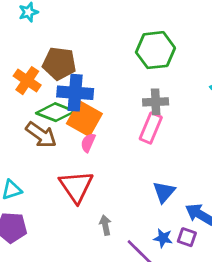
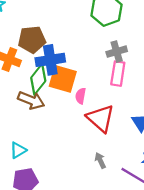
green diamond: (55, 112) -> (38, 79), turned -60
pink semicircle: (88, 143) -> (81, 96), moved
red triangle: (76, 187) -> (101, 118), moved

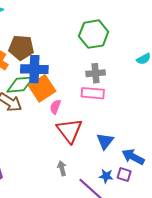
pink rectangle: (118, 74) -> (93, 93), turned 75
green diamond: (38, 79) -> (20, 85), turned 36
orange square: (63, 79) -> (42, 88), turned 30

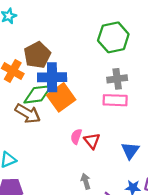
brown pentagon: (21, 48) -> (37, 55), turned -30
pink semicircle: (55, 107) -> (76, 137), moved
red triangle: (69, 131) -> (92, 141), size x0.6

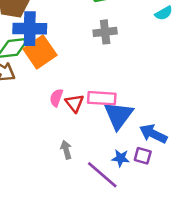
pink rectangle: (115, 100) -> (102, 98), moved
blue triangle: (130, 151) -> (118, 115), size x1.4

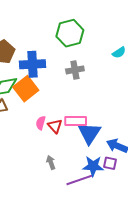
blue cross: (30, 29) -> (33, 64), moved
blue star: (121, 158) -> (93, 166), size x1.5
purple line: (102, 175) -> (80, 180), turned -56

